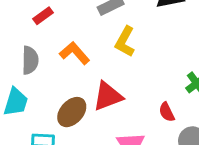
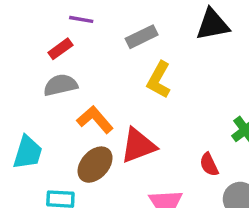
orange L-shape: (75, 53) -> (95, 120), moved
gray semicircle: (30, 60) -> (60, 85), moved, turned -104

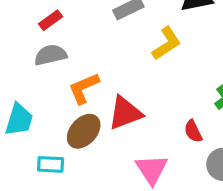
yellow L-shape: (159, 80) -> (167, 43), moved, turned -152
orange L-shape: (95, 120) -> (84, 88), turned -72

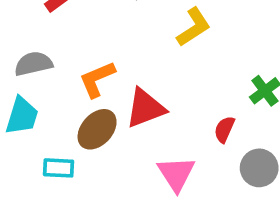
gray semicircle: (51, 55) -> (33, 64), moved
red semicircle: (193, 131) -> (224, 129), turned 50

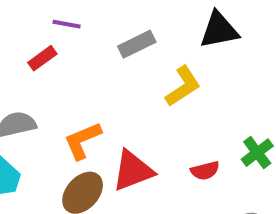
red semicircle: (224, 129) -> (205, 171), moved, turned -128

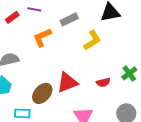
red rectangle: (42, 58) -> (12, 17), moved
orange L-shape: (83, 141) -> (42, 37), moved

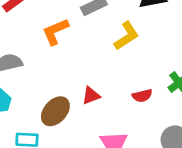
red triangle: (67, 82) -> (91, 96), size x0.6

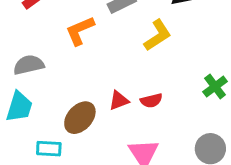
red semicircle: (142, 96) -> (151, 101), moved

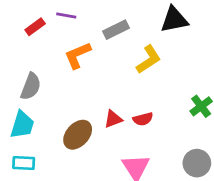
gray semicircle: (29, 65) -> (31, 86), turned 124
cyan rectangle: (49, 149) -> (24, 163), moved

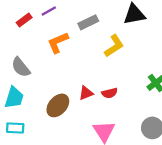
purple line: (66, 15) -> (49, 11), turned -40
gray semicircle: (31, 86) -> (21, 67), turned 120

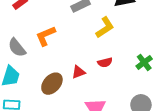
orange L-shape: (58, 42) -> (46, 36), moved
red semicircle: (110, 93) -> (105, 62), moved

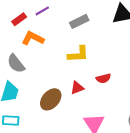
yellow L-shape: (105, 27) -> (78, 54), moved, turned 30
orange L-shape: (46, 36) -> (33, 38), moved, turned 50

